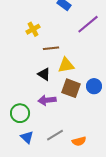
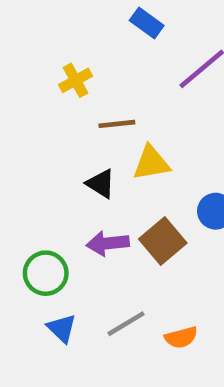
brown square: (71, 88) -> (163, 241), moved, turned 30

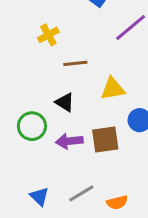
yellow triangle: (151, 163) -> (113, 89), moved
brown square: (163, 241) -> (105, 140), turned 32
green circle: (46, 273) -> (32, 126), moved

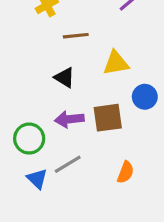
green circle: (32, 126) -> (29, 139), moved
gray line: (81, 193) -> (68, 164), moved
orange semicircle: (117, 202) -> (126, 172), moved, turned -54

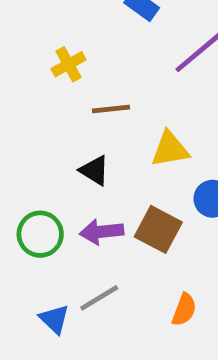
brown square: (108, 118) -> (158, 229), turned 36
green circle: (29, 139) -> (40, 234), moved

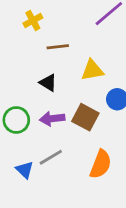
orange semicircle: (184, 310) -> (101, 164), size x1.5

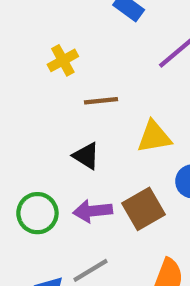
brown square: (85, 117) -> (144, 209), turned 32

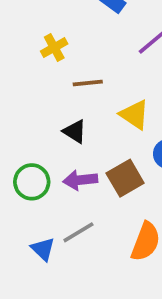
yellow triangle: (154, 137) -> (134, 115), turned 44

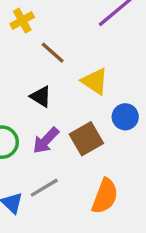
brown line: (88, 83) -> (53, 53), turned 48
purple arrow: (80, 180) -> (46, 140), turned -40

